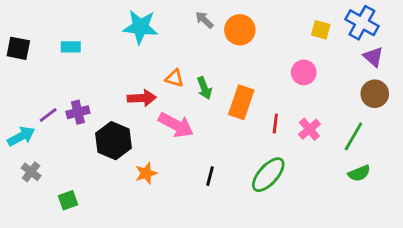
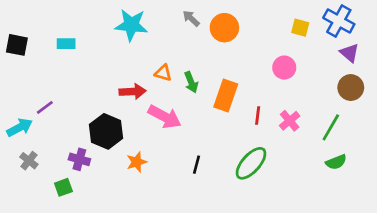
purple cross: (78, 112) -> (79, 159), moved, turned 30

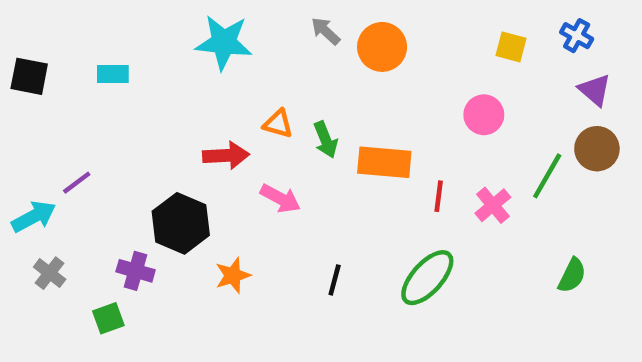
blue cross: (339, 21) -> (577, 36), size x0.6
orange rectangle: (226, 95) -> (384, 162), turned 76
pink arrow: (165, 117) -> (280, 198), size x0.7
green line: (331, 127) -> (547, 176), moved
green semicircle: (336, 162) -> (572, 275), turned -42

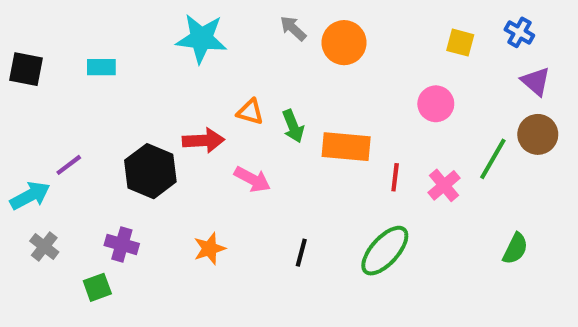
black hexagon: (181, 223) -> (150, 171), moved

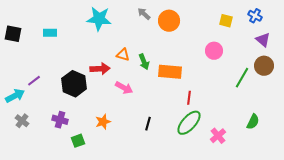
red line: (395, 177) -> (189, 98), moved
pink cross: (444, 185) -> (218, 136), moved
green square: (97, 287) -> (78, 141), moved

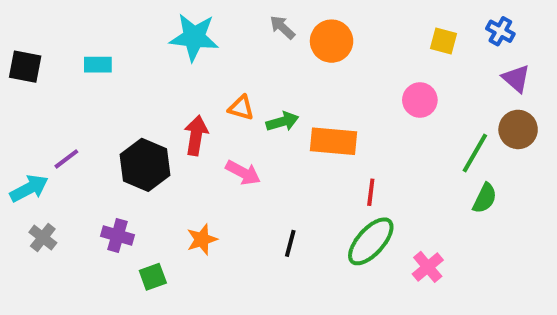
green arrow: (144, 62) -> (282, 122), turned -84
red arrow: (100, 69) -> (196, 135), turned -78
green semicircle: (253, 122) -> (485, 198), moved

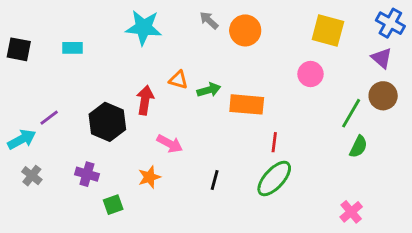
blue cross: (500, 31) -> (390, 23), moved, size x1.4
yellow square: (443, 41) -> (328, 30), size x1.6
pink arrow: (243, 173) -> (170, 144), moved
pink cross: (428, 267) -> (351, 212), moved

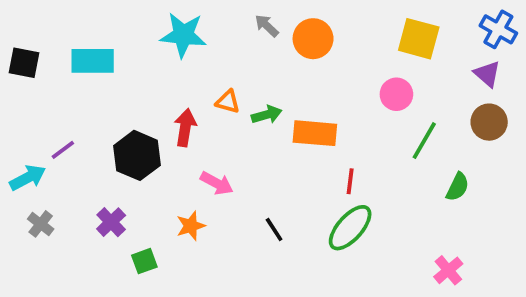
cyan rectangle: (72, 48) -> (93, 61), size x1.6
green line: (351, 113) -> (424, 141), moved
purple cross: (87, 174) -> (111, 222), turned 30
black line: (215, 180) -> (274, 230), turned -48

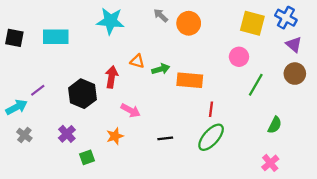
blue cross: (498, 29) -> (286, 18), moved
green semicircle: (458, 187) -> (275, 125), moved
black line: (274, 230) -> (165, 138), turned -64

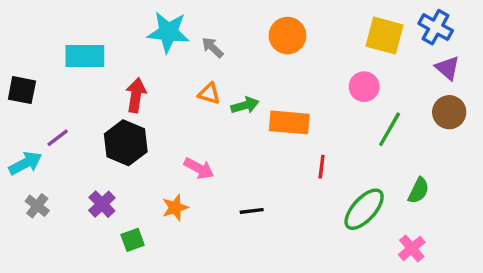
gray arrow: (161, 15) -> (213, 47), moved
black square: (14, 38) -> (22, 90), moved
red arrow: (112, 77) -> (136, 95), moved
green ellipse: (211, 137) -> (364, 209), moved

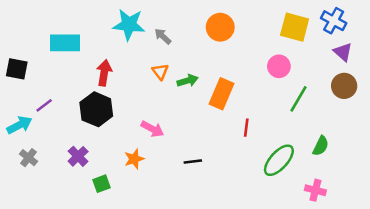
orange triangle: (209, 93) -> (160, 72), turned 36
orange rectangle: (289, 122) -> (222, 94), turned -72
pink cross: (412, 248) -> (315, 190), turned -36

